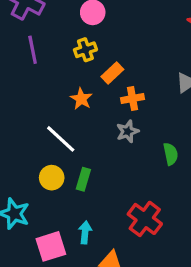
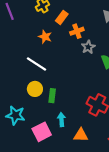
gray star: (128, 131) -> (88, 47), moved
green rectangle: (83, 179) -> (52, 96), moved

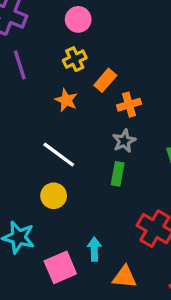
orange star: (45, 37) -> (66, 100), moved
gray star: (88, 47) -> (124, 141), moved
green rectangle: (52, 96) -> (118, 174), moved

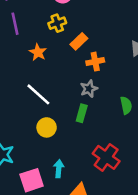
orange star: (66, 100) -> (38, 52), moved
yellow circle: (54, 196) -> (47, 127), moved

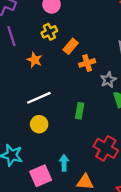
gray star: (89, 89) -> (108, 80), moved
white line: (38, 94) -> (39, 98), turned -60
yellow circle: (47, 127) -> (39, 124), moved

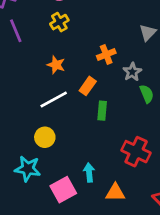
orange rectangle: (71, 46) -> (88, 86), moved
orange star: (35, 60) -> (56, 65), moved
yellow circle: (39, 124) -> (45, 137), moved

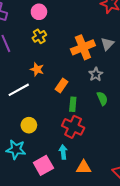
orange cross: (106, 54) -> (83, 47), moved, size x1.6
green semicircle: (147, 94) -> (102, 99), moved
white line: (54, 100) -> (19, 90), moved
red cross: (136, 152) -> (73, 127), moved

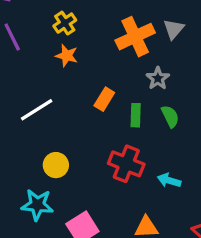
orange star: (37, 69) -> (67, 56), moved
green rectangle: (73, 104) -> (136, 115), moved
cyan arrow: (63, 152) -> (169, 180), moved, turned -64

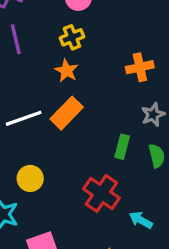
orange cross: (135, 37) -> (140, 67), size x0.7
orange rectangle: (104, 99) -> (67, 113), moved, size x1.4

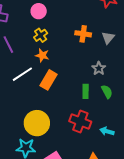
orange cross: (140, 67) -> (83, 34), moved, turned 35
white line: (24, 118) -> (22, 74), moved
yellow circle: (30, 178) -> (37, 123), size x1.6

